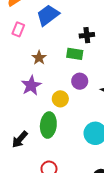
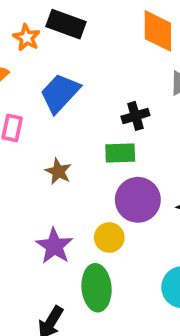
purple circle: (80, 81) -> (138, 200), size x1.5
purple star: (31, 85) -> (54, 246), moved

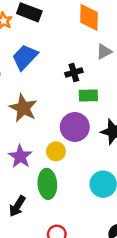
green rectangle: (120, 153) -> (88, 95), moved
brown star: (58, 171) -> (23, 108), size x1.6

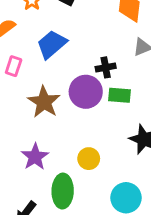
purple circle: (75, 127) -> (86, 92), moved
yellow circle: (56, 151) -> (89, 159), moved

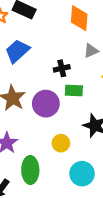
purple circle: (86, 92) -> (46, 104), moved
yellow circle: (89, 159) -> (61, 143), moved

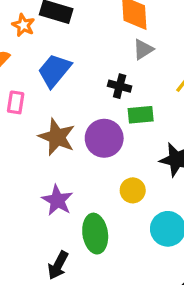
gray triangle: (91, 51) -> (143, 49), moved
black cross: (62, 68) -> (120, 86), turned 35

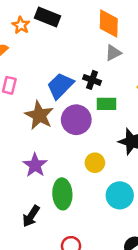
blue trapezoid: (54, 71) -> (60, 86), moved

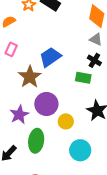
gray triangle: (113, 53) -> (96, 39), turned 40
black cross: (92, 80) -> (94, 60), moved
purple circle: (76, 120) -> (46, 104), moved

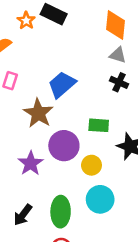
green rectangle: (83, 78) -> (99, 125), moved
green ellipse: (36, 141) -> (61, 212), moved
cyan circle: (80, 150) -> (100, 199), moved

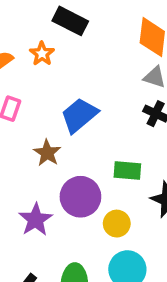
orange star: (26, 21) -> (42, 54), moved
brown star: (38, 113) -> (47, 153), size x0.7

